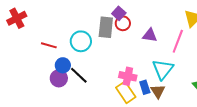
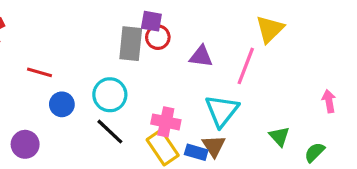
purple square: (119, 13) -> (151, 21), turned -32
cyan circle: (81, 41) -> (110, 95), moved
black line: (79, 75) -> (110, 132), moved
purple circle: (59, 78) -> (25, 144), moved
blue rectangle: (145, 87) -> (196, 152), moved, turned -56

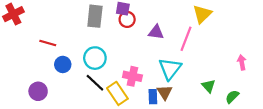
gray rectangle: (131, 44) -> (95, 16), moved
yellow rectangle: (163, 148) -> (117, 93), moved
blue rectangle: (196, 152) -> (153, 97), turned 72

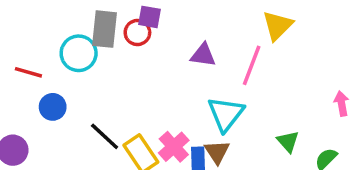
red circle: (127, 19) -> (137, 33), moved
cyan circle: (95, 58) -> (79, 53), moved
pink cross: (132, 76) -> (174, 147), moved, turned 36

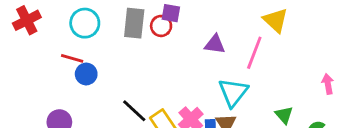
yellow triangle: (278, 26) -> (276, 20), turned -32
cyan circle: (79, 53) -> (85, 23), moved
blue circle: (53, 107) -> (86, 74), moved

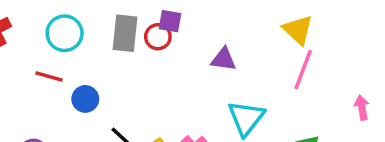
pink line: (254, 53) -> (303, 70), moved
blue circle: (86, 74) -> (85, 99), moved

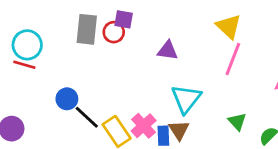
cyan circle: (65, 33) -> (27, 45), moved
blue circle: (85, 99) -> (67, 99), moved

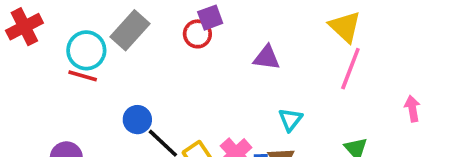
purple square: (124, 19) -> (210, 18), turned -30
gray rectangle: (87, 29) -> (130, 30), moved, turned 36
cyan triangle: (186, 99) -> (290, 120), size x0.6

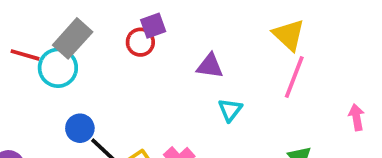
cyan circle: (86, 50) -> (58, 68), moved
red line: (83, 76) -> (25, 55), moved
cyan triangle: (290, 120) -> (230, 110), moved

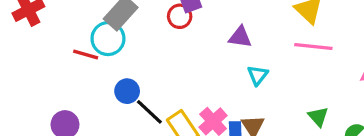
red line: (25, 55) -> (86, 55), moved
pink line: (294, 77) -> (313, 47), turned 75

